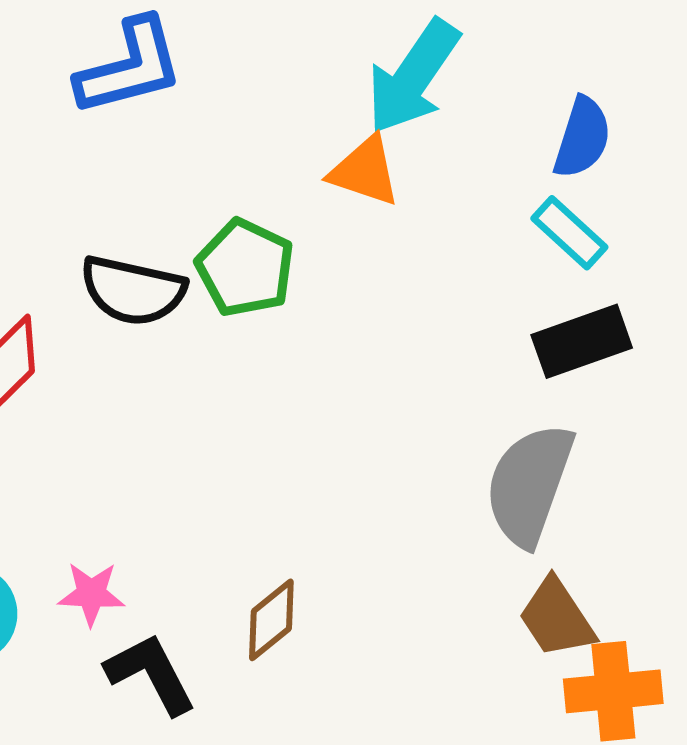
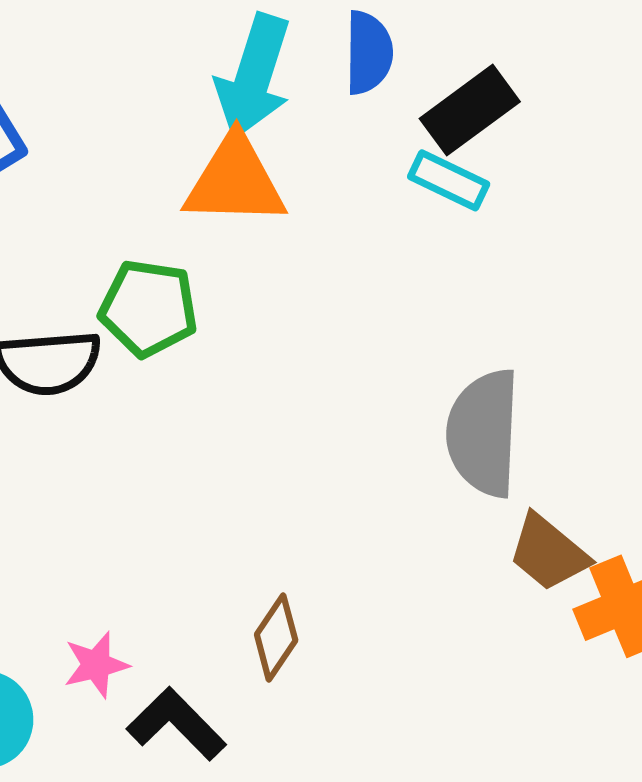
blue semicircle: (582, 138) -> (369, 53), moved
orange triangle: (365, 171) -> (235, 181), size x1.4
black rectangle: (582, 341) -> (470, 110), moved

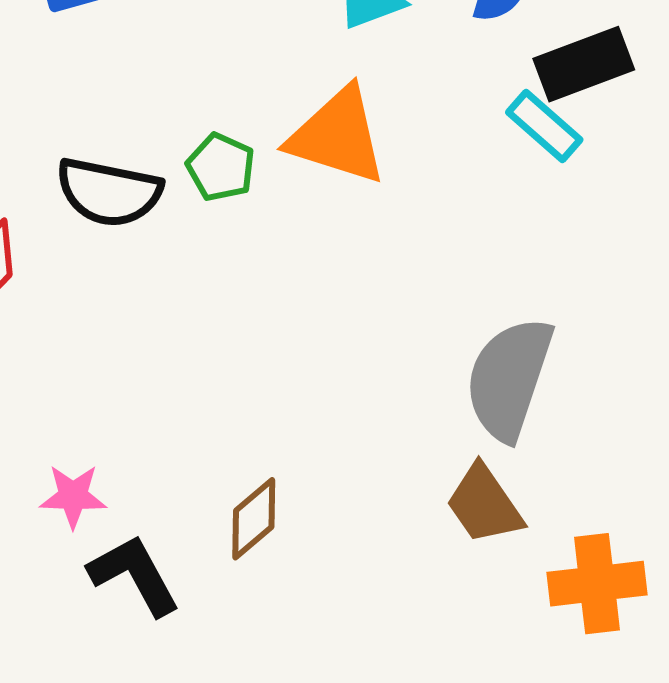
orange triangle: (235, 181) -> (338, 136), moved
green pentagon: (149, 308) -> (221, 167), size x0.7
brown trapezoid: (548, 553) -> (484, 504), moved

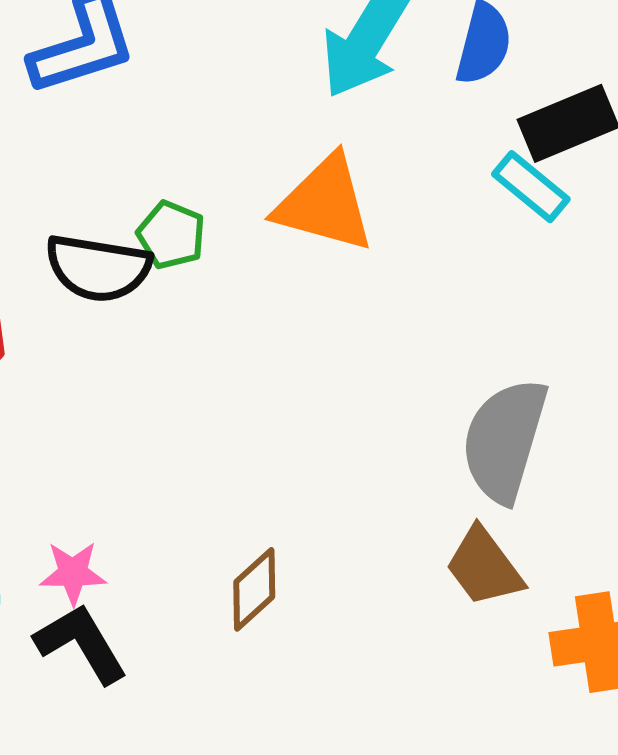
green pentagon: (221, 167) -> (171, 235), moved
black L-shape: (134, 575) -> (81, 643), moved

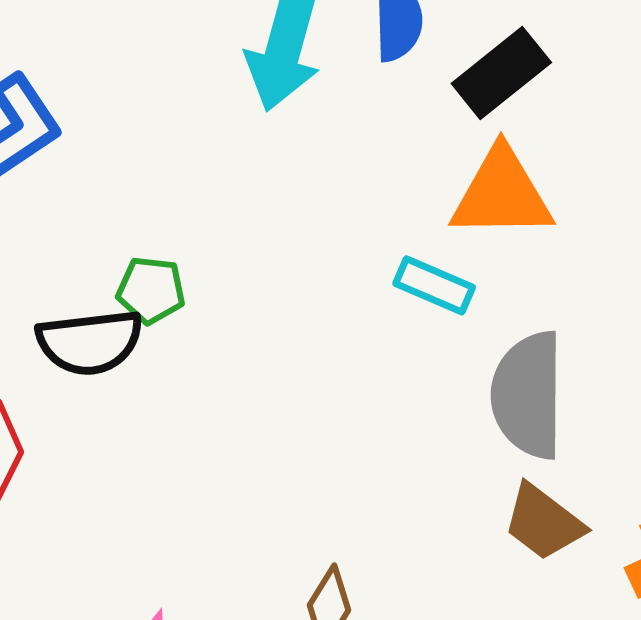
cyan rectangle: (531, 187) -> (434, 285), moved
orange triangle: (325, 204) -> (502, 194), moved

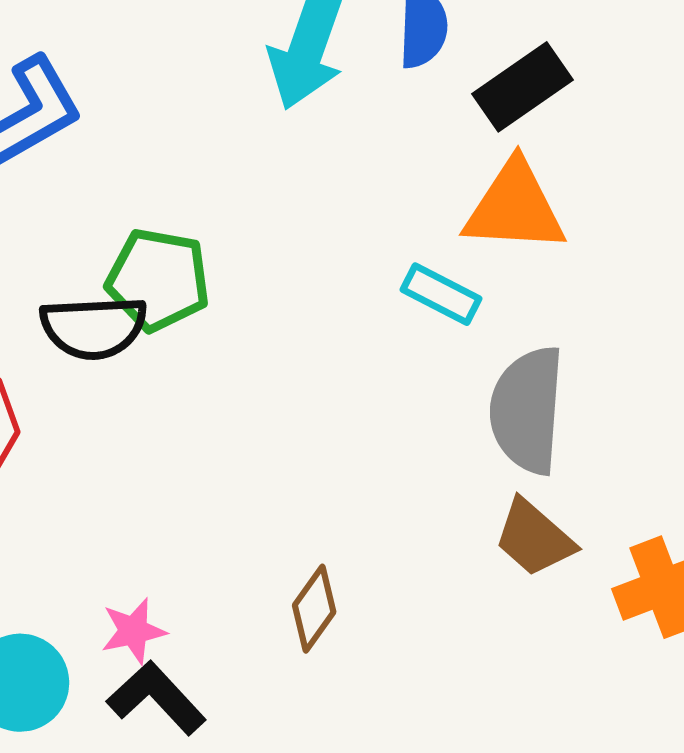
green pentagon: (151, 290) -> (158, 280), size x1.5

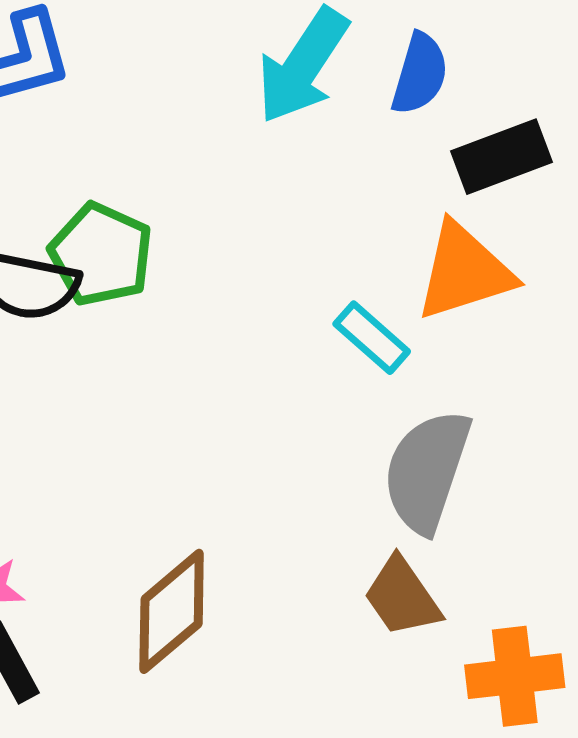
orange triangle: (515, 207) -> (464, 272), turned -35
brown diamond: (314, 609) -> (172, 611), size x1.5

